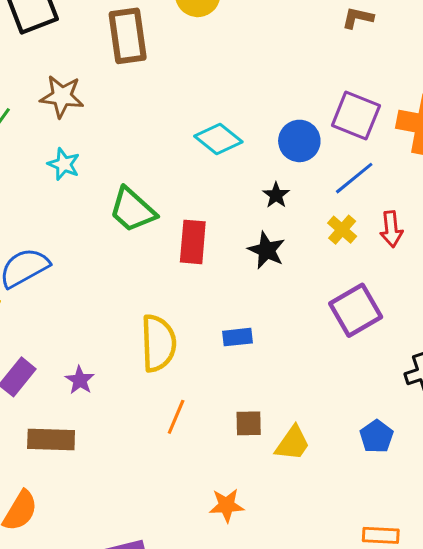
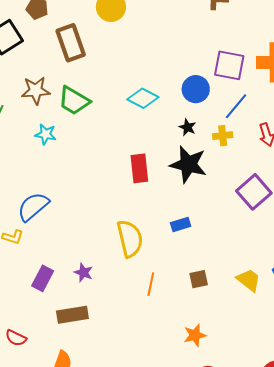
green trapezoid: (132, 210) -> (74, 101), moved
yellow cross: (342, 230) -> (223, 136), moved, turned -36
black star: (266, 250) -> (188, 164), size x1.5
yellow trapezoid: (293, 443) -> (249, 280), moved, turned -76

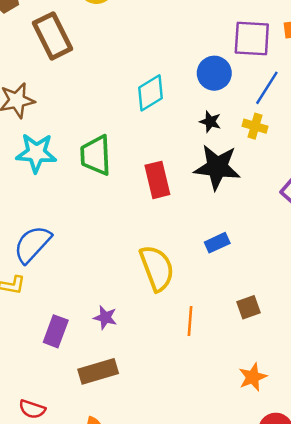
cyan diamond: (143, 98) -> (151, 93), turned -52
green trapezoid: (74, 101) -> (96, 155), moved, turned 64
cyan star: (46, 134) -> (36, 153), size x1.5
yellow cross: (223, 136) -> (255, 126), turned 30

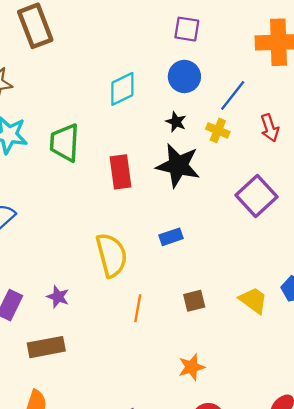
purple square: (252, 39) -> (187, 29), moved, size x0.7

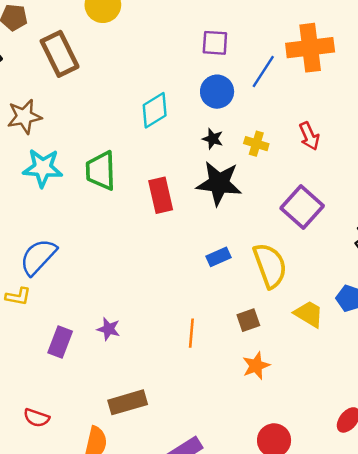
blue line: (233, 95) -> (263, 71), moved
yellow semicircle: (112, 255) -> (270, 266), moved
brown rectangle: (46, 347) -> (128, 402), moved
orange star: (192, 367) -> (256, 366), moved

